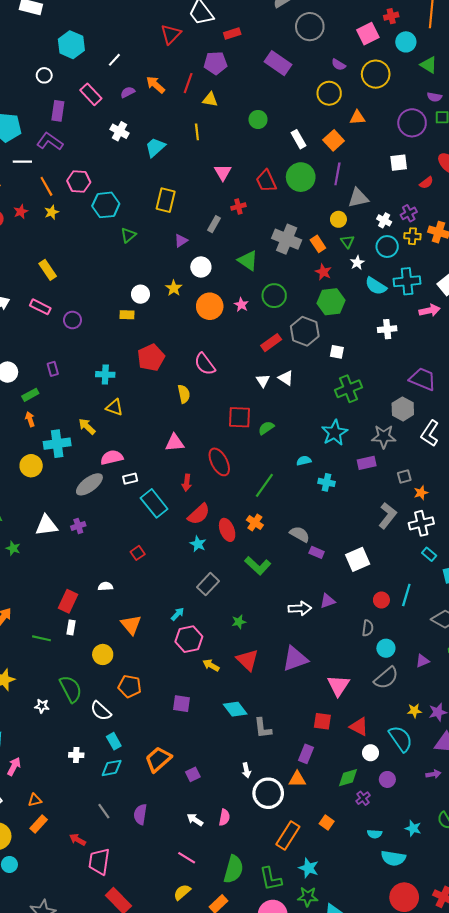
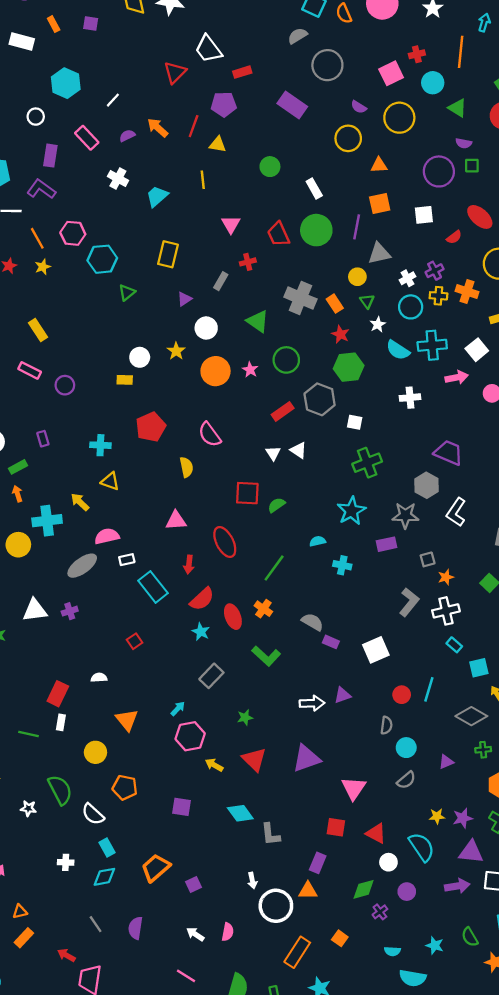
orange square: (334, 140) -> (380, 203), moved, turned 30
white cross: (384, 220) -> (407, 278), turned 32
gray semicircle: (386, 678) -> (406, 780), size x0.7
purple arrow: (433, 774) -> (457, 886), size x1.5

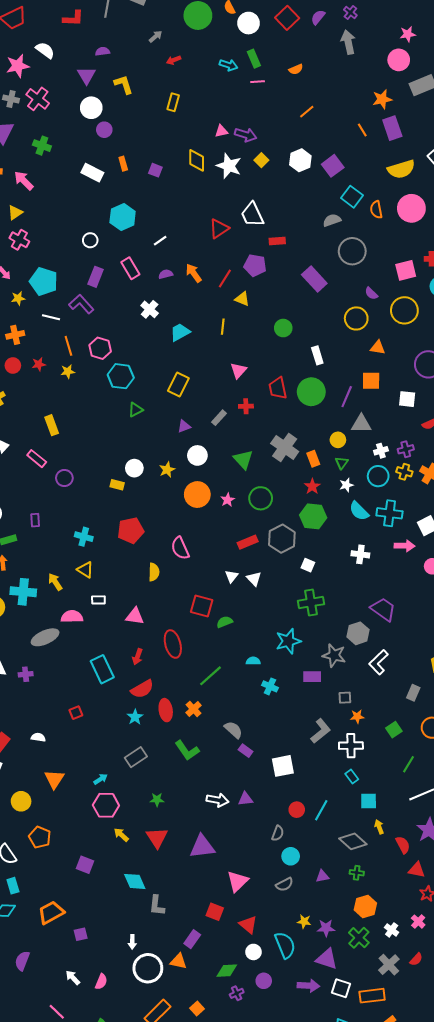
white rectangle: (127, 560) -> (98, 600), moved

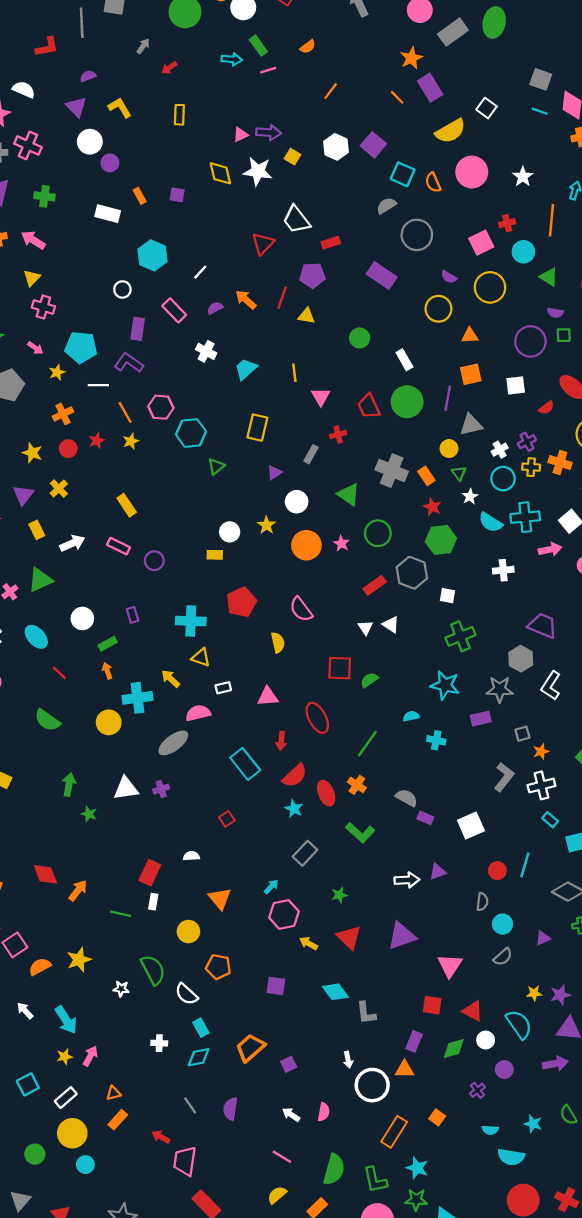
yellow line: (223, 327) -> (294, 373), moved
cyan cross: (84, 537) -> (191, 621), size x1.4
cyan star: (288, 641) -> (445, 685), turned -30
green diamond: (227, 971) -> (454, 1048), moved

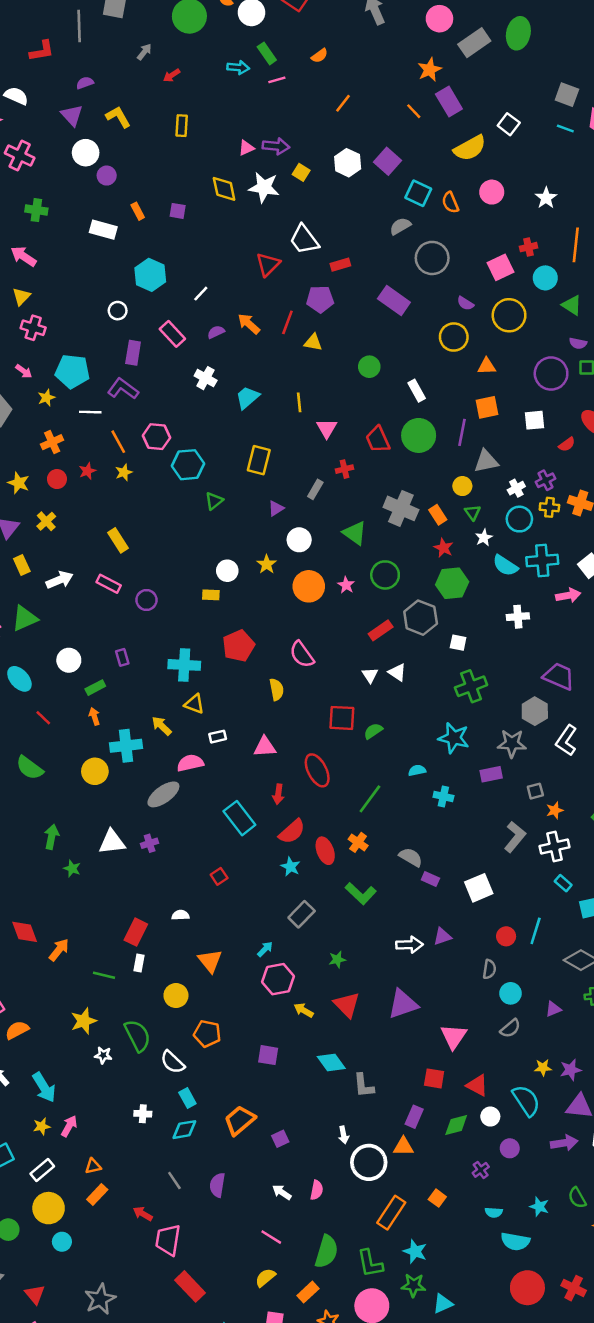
pink circle: (472, 172) -> (492, 192), size x0.7
yellow star: (79, 960) -> (84, 1021), moved

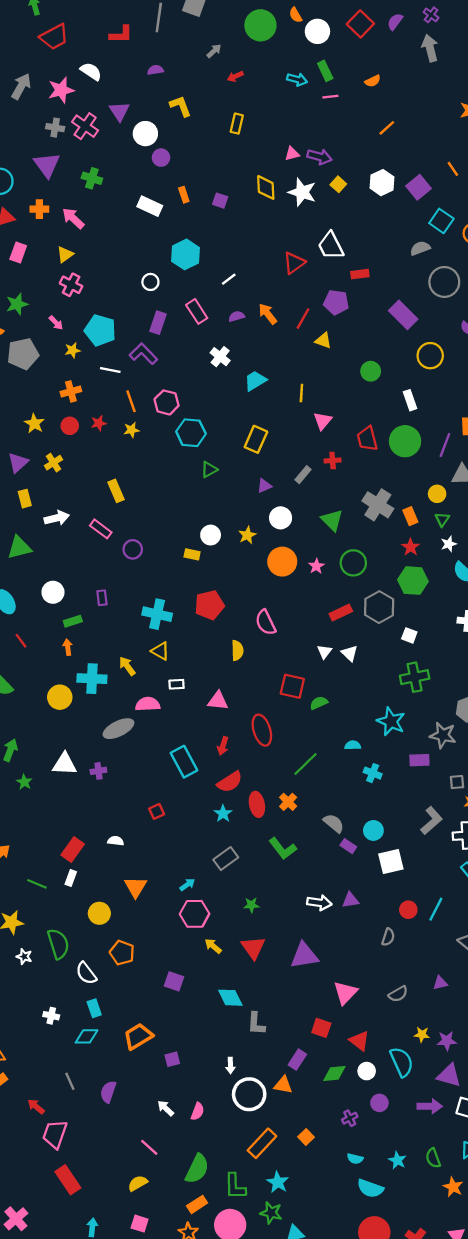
orange line: (414, 111) -> (453, 169), moved
purple triangle: (72, 115) -> (119, 111), moved
yellow circle: (454, 337) -> (430, 356), moved
cyan circle: (511, 993) -> (373, 830), moved
orange rectangle: (308, 1292) -> (197, 1204), moved

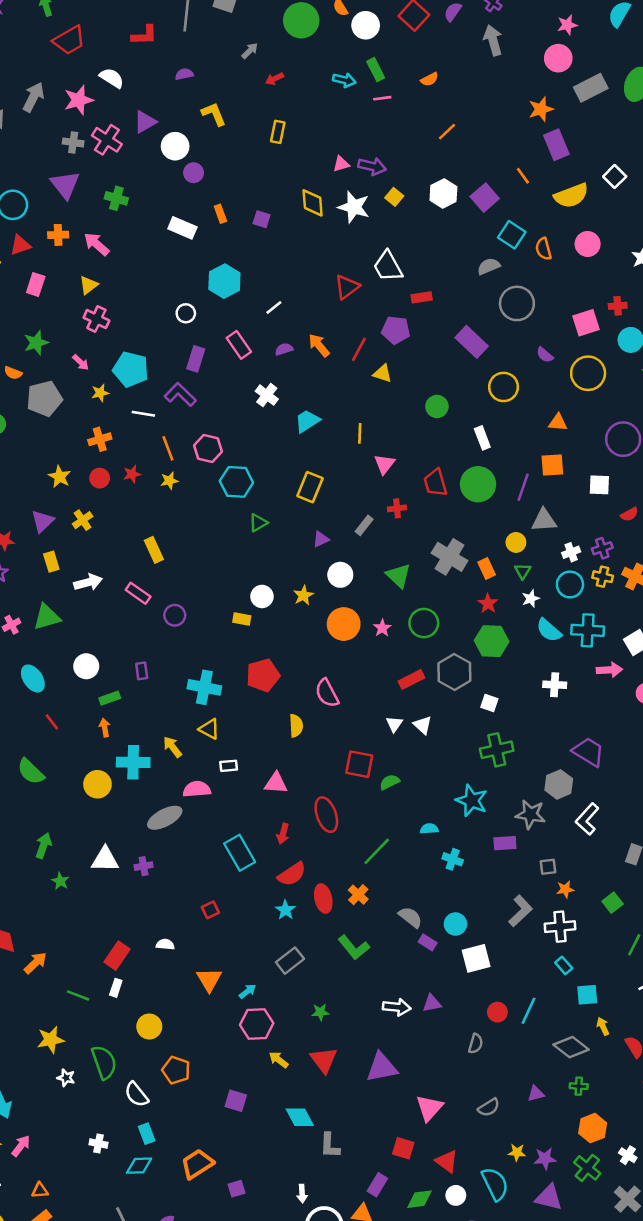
purple triangle: (119, 111) -> (145, 122), turned 35
orange triangle: (136, 887) -> (209, 980), moved

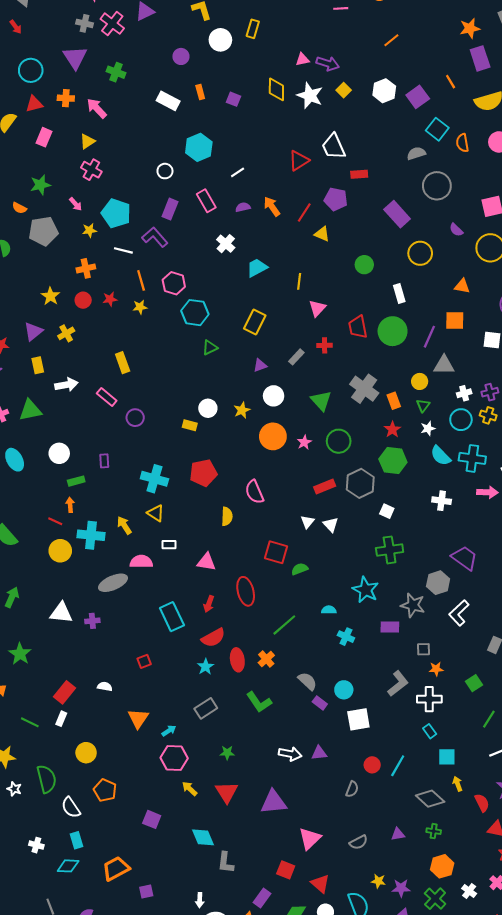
white circle: (175, 146) -> (220, 40), moved
red line: (52, 722) -> (55, 521), moved, turned -32
green star: (60, 881) -> (20, 654), moved, size x1.5

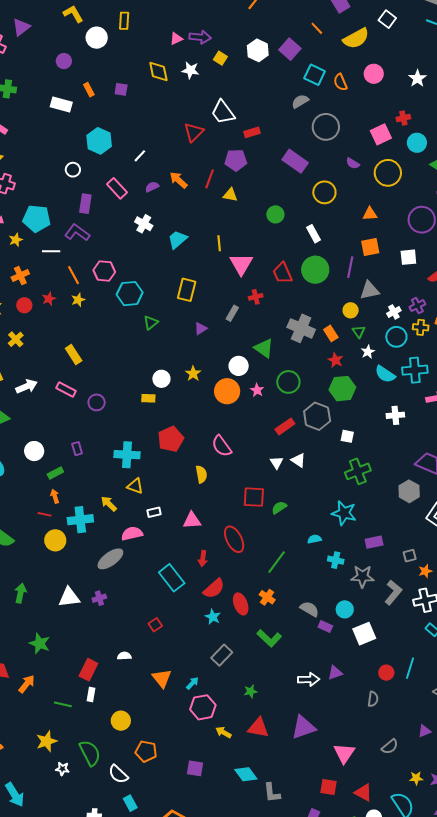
white star: (310, 96) -> (190, 70), size x0.7
pink triangle: (317, 308) -> (241, 264), size x1.4
white circle: (274, 396) -> (239, 366), moved
gray star: (413, 605) -> (362, 576), moved
red triangle: (227, 792) -> (258, 728), turned -35

